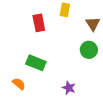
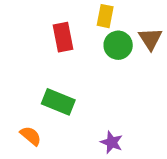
green circle: (89, 50) -> (118, 45), moved

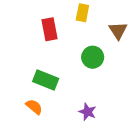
green circle: (118, 45) -> (93, 57), moved
orange semicircle: (31, 136) -> (34, 107), moved

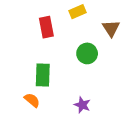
yellow rectangle: (82, 13) -> (77, 12), turned 56
green rectangle: (46, 80) -> (43, 75), turned 70

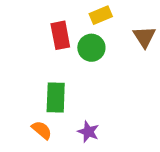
green circle: (87, 53) -> (91, 48), moved
purple star: (82, 105) -> (88, 132), moved

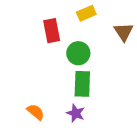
green circle: (91, 48) -> (78, 53), moved
green rectangle: (56, 97) -> (82, 84), moved

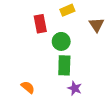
purple star: (76, 113) -> (75, 88), moved

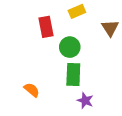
orange semicircle: (28, 87) -> (32, 90), moved

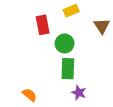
orange semicircle: (32, 90) -> (30, 95), moved

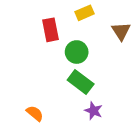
green rectangle: (68, 69) -> (81, 82), turned -55

